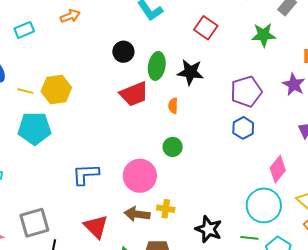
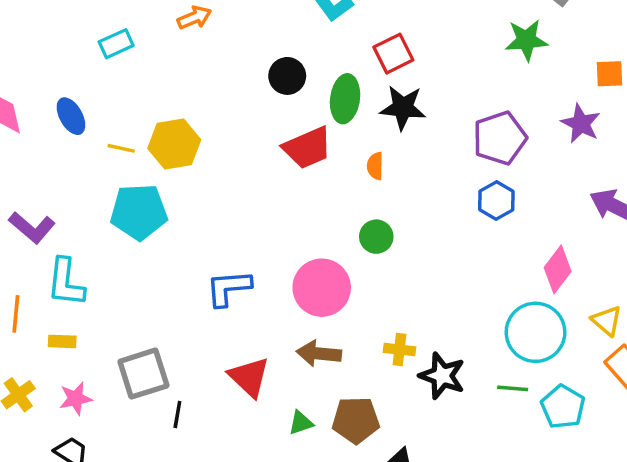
red square: (206, 28) -> (393, 54), moved, turned 30
yellow cross: (166, 209) -> (399, 350), moved

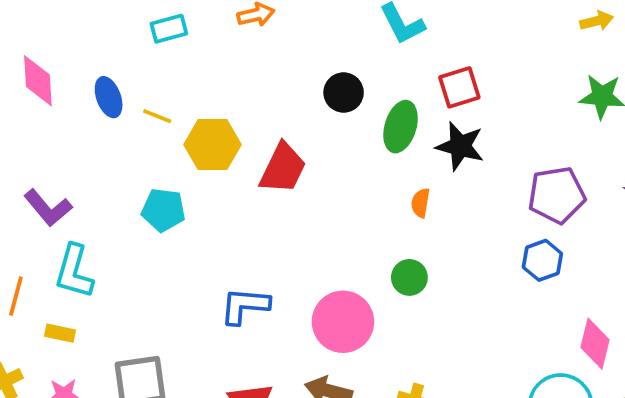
yellow line: (121, 148) -> (157, 116), moved
red trapezoid: (307, 148) -> (283, 168), moved, turned -50
cyan pentagon: (139, 212) -> (163, 210), size x0.7
pink diamond: (558, 269) -> (595, 344), turned -33

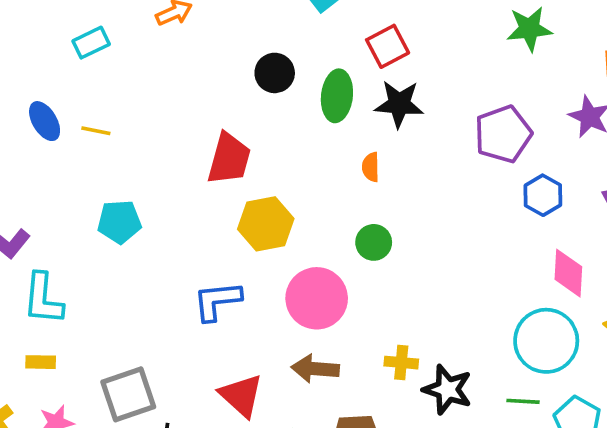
yellow hexagon: (213, 145) -> (266, 224), moved
blue hexagon: (542, 260) -> (543, 195), moved

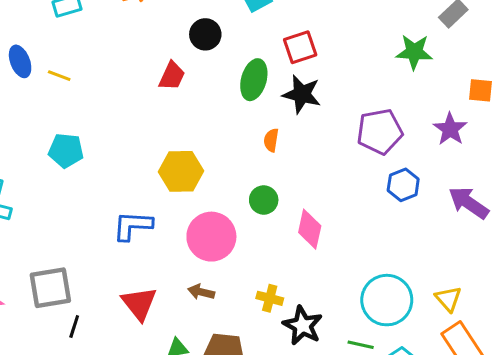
black circle: (275, 73) -> (205, 34), moved
red trapezoid: (229, 159) -> (172, 76), moved, size x0.7
pink diamond: (568, 273) -> (310, 229), moved
brown arrow: (315, 369) -> (201, 292), size x0.7

